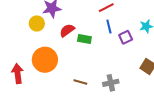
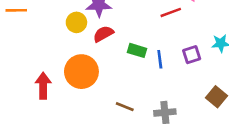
blue line: (109, 26) -> (160, 59), moved
red semicircle: (67, 30) -> (103, 34), moved

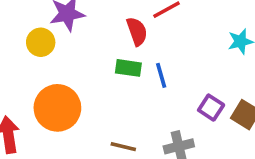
red semicircle: (103, 34) -> (137, 31), moved, turned 108
purple square: (192, 55) -> (211, 108), moved, turned -30

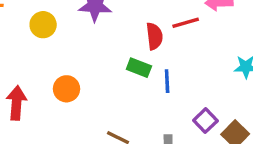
yellow circle: (41, 42) -> (43, 25), moved
orange circle: (57, 108) -> (66, 89), size x0.6

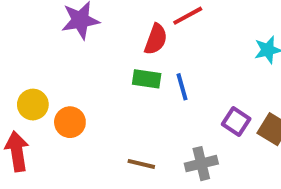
yellow circle: (43, 25) -> (33, 105), moved
red semicircle: (154, 36) -> (156, 39), turned 40

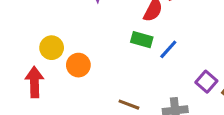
blue line: (182, 87) -> (168, 49), turned 50

